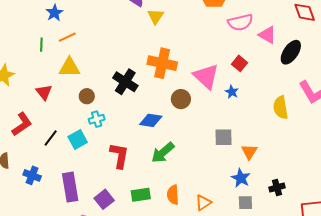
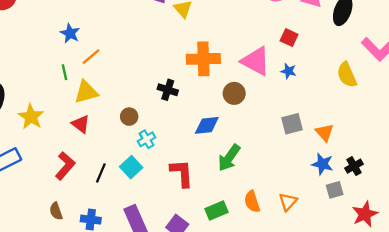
yellow triangle: (69, 67) -> (86, 92), moved
black cross: (125, 82) -> (168, 90), size x0.7
black cross: (277, 188) -> (354, 166), moved

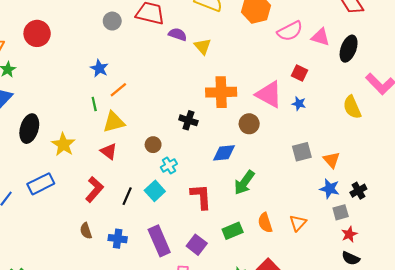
red star: (365, 214) -> (349, 234), moved, size x0.7

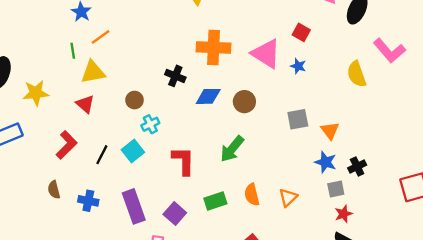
brown circle: (249, 124) -> (244, 102), moved
yellow star: (63, 145) -> (36, 93), turned 30
blue diamond: (224, 153) -> (208, 96), moved

